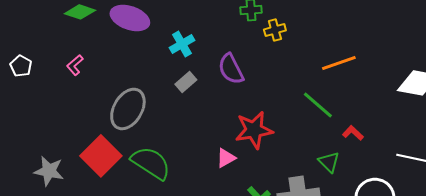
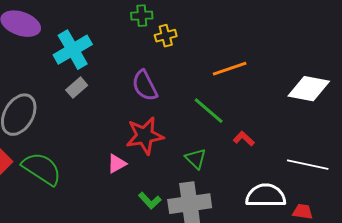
cyan cross: (182, 44) -> (73, 50), size x1.5
purple semicircle: (231, 69) -> (145, 86), moved
green triangle: (329, 162) -> (196, 159), moved

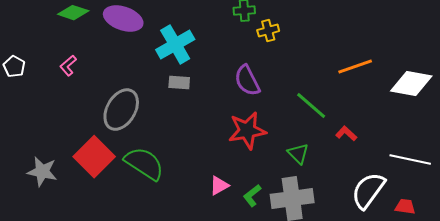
orange line: (230, 69) -> (355, 67), moved
gray rectangle: (77, 88) -> (179, 83), turned 45
pink triangle: (117, 164) -> (219, 186), moved
white semicircle: (266, 196) -> (368, 191), turned -54
green L-shape: (150, 201) -> (252, 196), turned 95

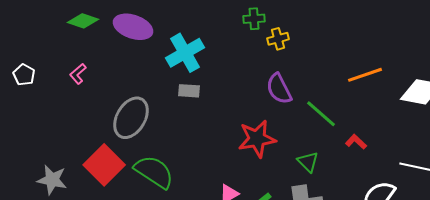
purple semicircle: (247, 81) -> (279, 89), moved

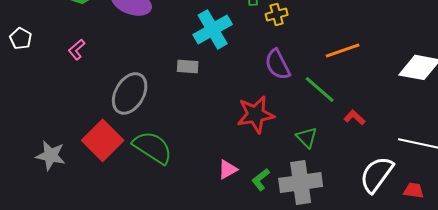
cyan cross: (185, 53) -> (213, 29), moved
white pentagon: (24, 75) -> (21, 38), moved
orange line: (365, 75) -> (343, 50), moved

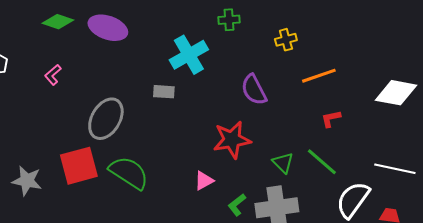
yellow cross: (277, 14) -> (286, 40), moved
green line: (320, 89) -> (322, 162), moved
red L-shape: (355, 117) -> (331, 119), moved, turned -55
red square: (103, 140) -> (79, 166), turned 30
pink triangle: (228, 169) -> (204, 181), moved

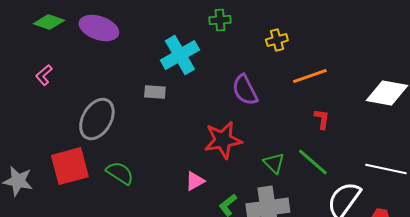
red L-shape: (331, 119) -> (322, 119), turned 110
green semicircle: (129, 173) -> (120, 173), size x0.7

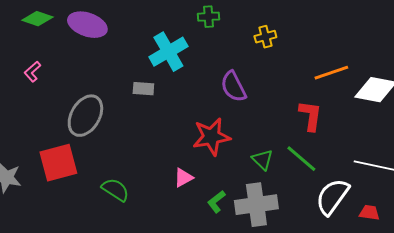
orange line: (310, 76) -> (331, 73), moved
red L-shape: (322, 119) -> (310, 116), size x1.5
green semicircle: (120, 173) -> (115, 190), moved

